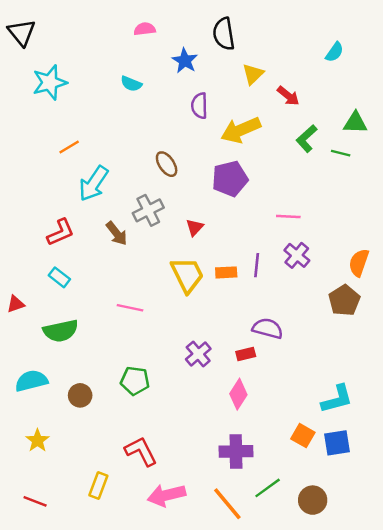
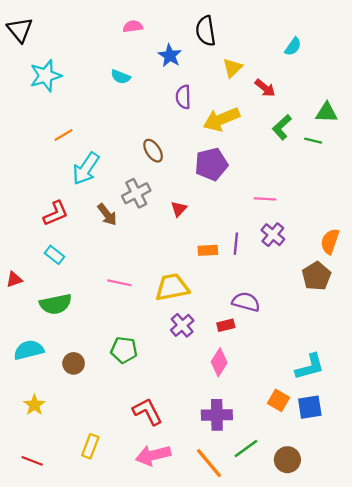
cyan semicircle: (335, 52) -> (293, 47), moved
yellow trapezoid: (187, 275) -> (172, 287), moved, turned -75
red L-shape: (141, 451) -> (147, 412), moved

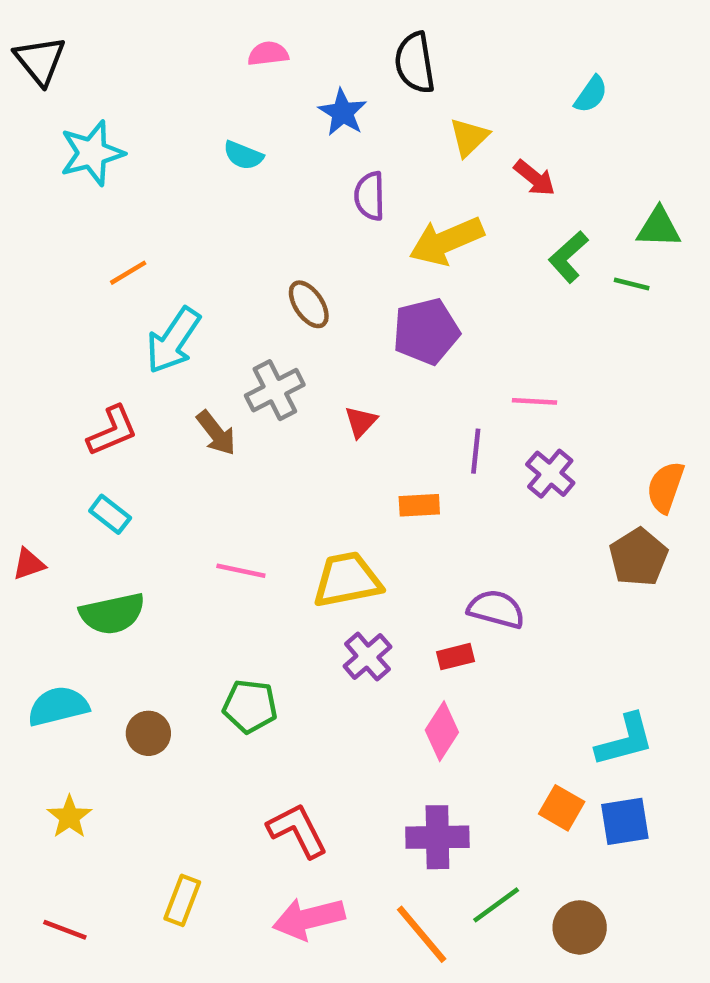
purple line: (236, 244) -> (476, 451), moved

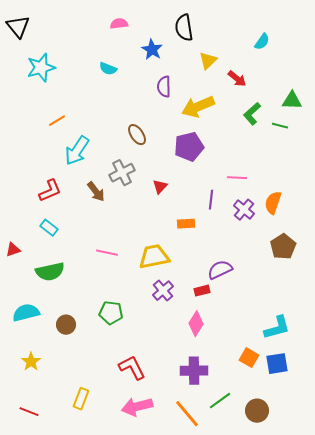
orange semicircle: (665, 487) -> (273, 203), moved
purple semicircle: (496, 609) -> (220, 270), turned -40

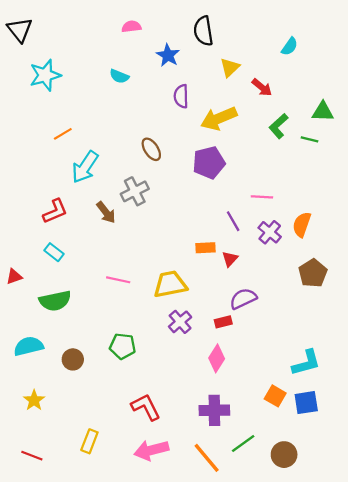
red triangle: (160, 187) -> (230, 259), moved
purple line: (211, 200) -> (233, 221), turned -36

